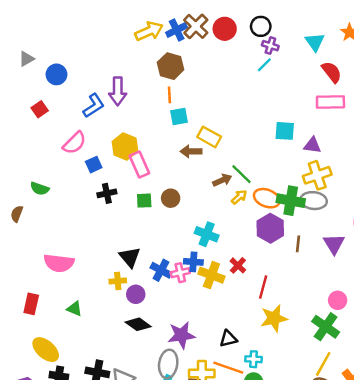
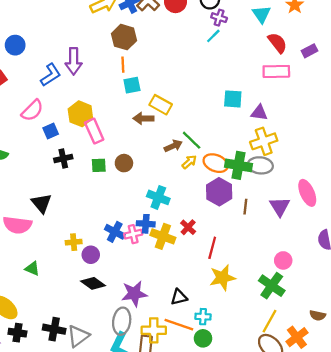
black triangle: (130, 257) -> (41, 203), moved

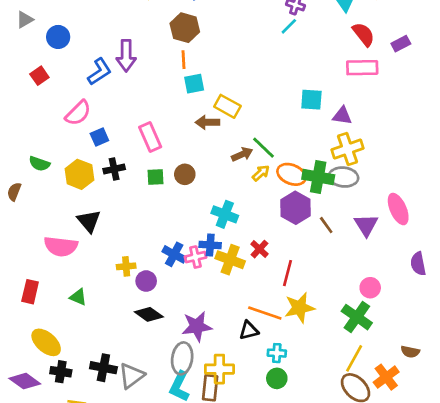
yellow hexagon: (80, 114) -> (79, 174), moved
brown line: (245, 207) -> (326, 225), turned -42
orange line: (179, 325) -> (265, 313), moved

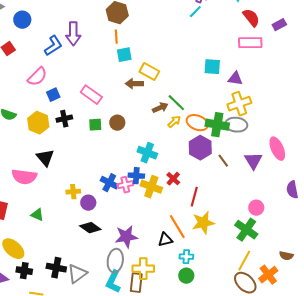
pink rectangle: (150, 137) -> (91, 95), turned -30
orange line: (265, 313) -> (177, 227), turned 40

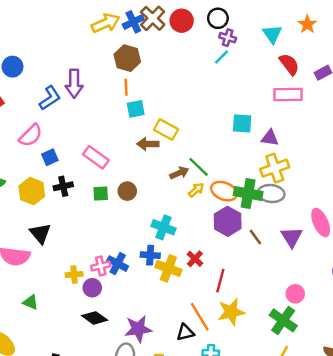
pink cross: (125, 185) -> (101, 266), moved

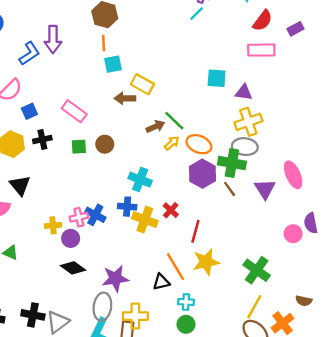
red semicircle: (289, 64) -> (263, 21), turned 75
green cross: (248, 194) -> (232, 163), moved
pink circle: (295, 294) -> (293, 234), moved

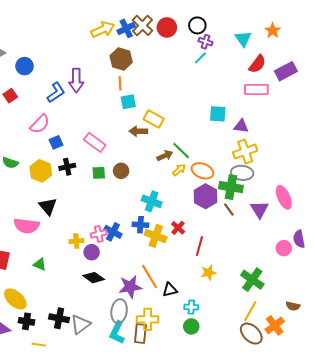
purple rectangle: (295, 29) -> (286, 71), size x1.5
yellow star: (206, 262) -> (209, 273), size x0.7
orange line: (175, 267) -> (150, 277), moved

